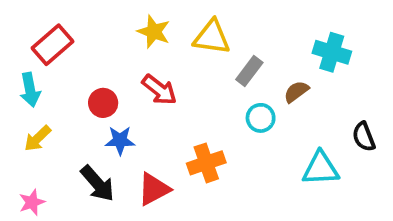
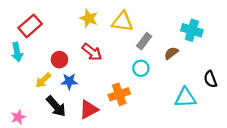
cyan circle: (261, 118) -> (141, 68), moved
yellow arrow: (37, 139) -> (43, 80), moved

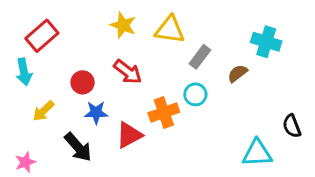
black semicircle: (210, 79) -> (292, 126), moved
yellow arrow: (43, 80) -> (43, 111), moved
orange cross: (119, 94) -> (164, 112), moved
cyan triangle: (185, 98) -> (257, 153), moved
red triangle: (89, 110) -> (129, 135), moved

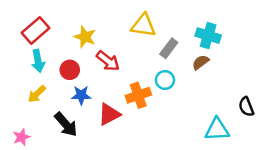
yellow star: (123, 25) -> (85, 37), moved
cyan cross: (266, 42) -> (208, 36), moved
cyan arrow: (24, 72) -> (38, 61), moved

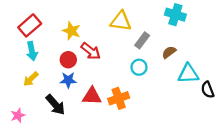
cyan cross: (208, 36) -> (175, 15), moved
red circle: (70, 70) -> (68, 60), moved
orange cross: (138, 95) -> (119, 98), moved
red triangle: (109, 114) -> (92, 96), turned 30
cyan triangle: (217, 130) -> (188, 74), moved

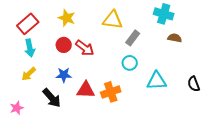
yellow star: (71, 31) -> (67, 18), moved
brown semicircle: (169, 52) -> (175, 38), moved, turned 48
red circle: (68, 60) -> (64, 45), moved
cyan triangle: (188, 74) -> (157, 81), moved

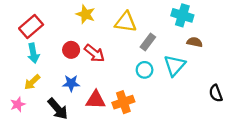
yellow star: (67, 18) -> (86, 14), moved
cyan triangle: (157, 81) -> (175, 65), moved, turned -45
pink star: (17, 108) -> (18, 104), moved

